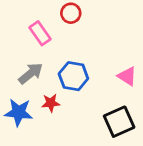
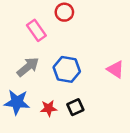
red star: (51, 103) -> (49, 108), moved
black square: (119, 122) -> (75, 107), moved, size x0.6

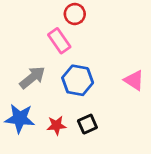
pink rectangle: (36, 30) -> (59, 41), moved

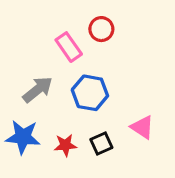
red circle: (75, 14) -> (101, 29), moved
pink triangle: (134, 80) -> (142, 127), moved

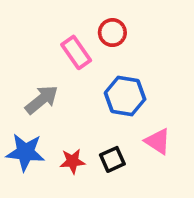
blue hexagon: (90, 93) -> (125, 96), moved

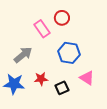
red star: (72, 161) -> (41, 79), moved

